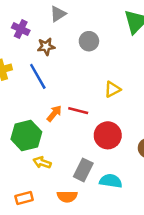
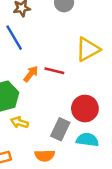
yellow triangle: (112, 89) -> (88, 49), size x1.5
red circle: (108, 135) -> (85, 109), moved

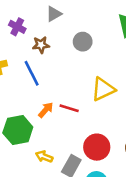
yellow arrow: (20, 122) -> (44, 157), moved

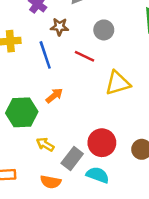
red line: (69, 108) -> (84, 56), moved

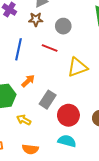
brown star: (60, 27) -> (36, 19), moved
blue line: (45, 55) -> (19, 49), turned 35
gray rectangle: (72, 158) -> (48, 100), moved

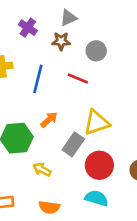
yellow triangle: (77, 67) -> (96, 123), moved

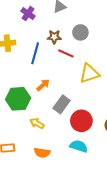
brown star: (61, 41) -> (54, 37), moved
yellow triangle: (96, 123) -> (89, 73), moved

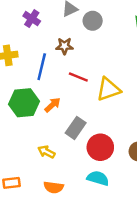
gray circle: (80, 32) -> (93, 21), moved
red line: (66, 53) -> (78, 77), moved
green hexagon: (18, 99) -> (24, 103), moved

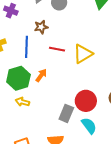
gray rectangle: (76, 128) -> (66, 113), moved
yellow arrow: (46, 152) -> (22, 102), moved
cyan semicircle: (98, 178) -> (89, 126), turned 48

